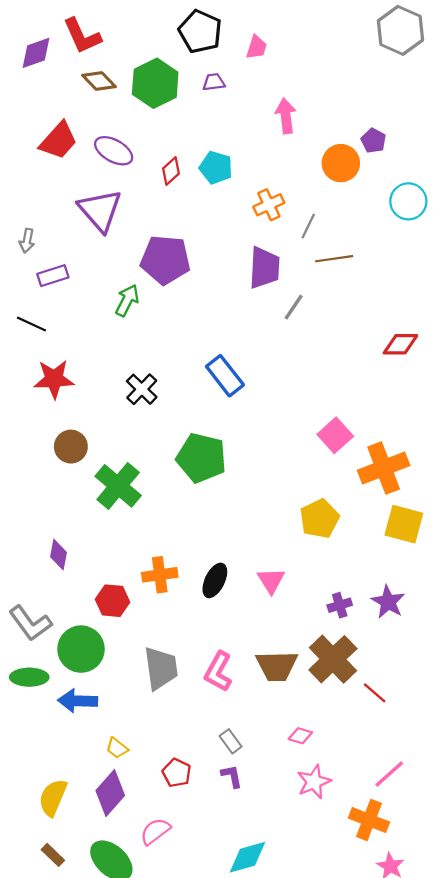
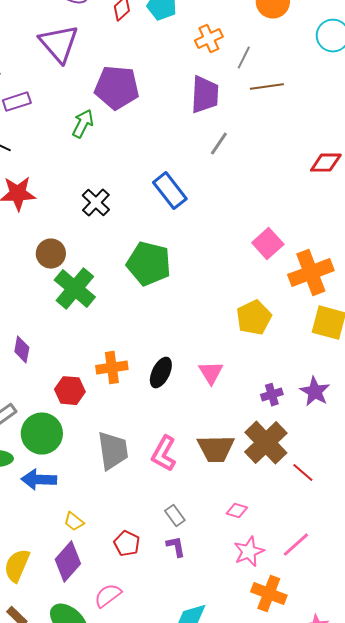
gray line: (294, 307) -> (219, 144), moved
brown circle: (71, 447) -> (51, 254), moved
pink line: (389, 774) -> (296, 545), moved
orange cross: (369, 820) -> (269, 594), moved

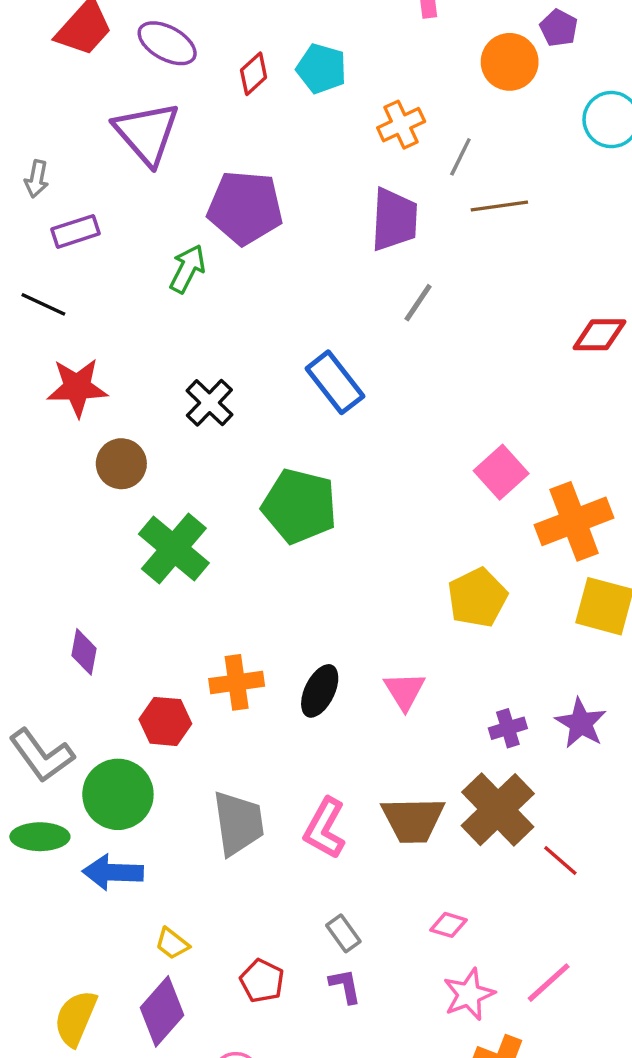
brown circle: (51, 254) -> (121, 464), moved

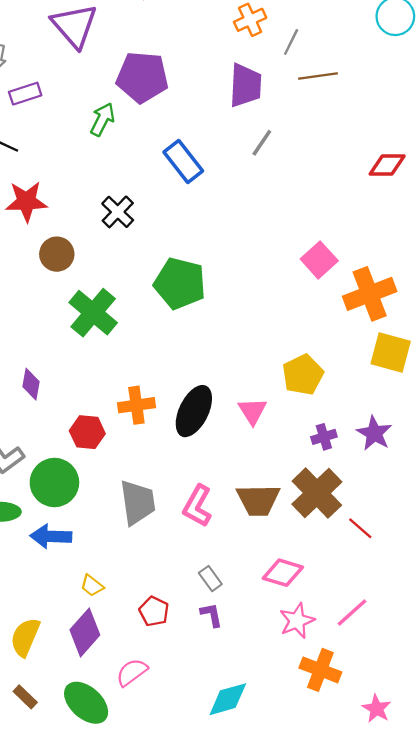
blue rectangle: (335, 382) -> (183, 162), moved
yellow pentagon: (477, 598) -> (303, 375), moved
black ellipse: (320, 691) -> (194, 411), size x1.4
pink diamond: (449, 925) -> (283, 573), size x1.6

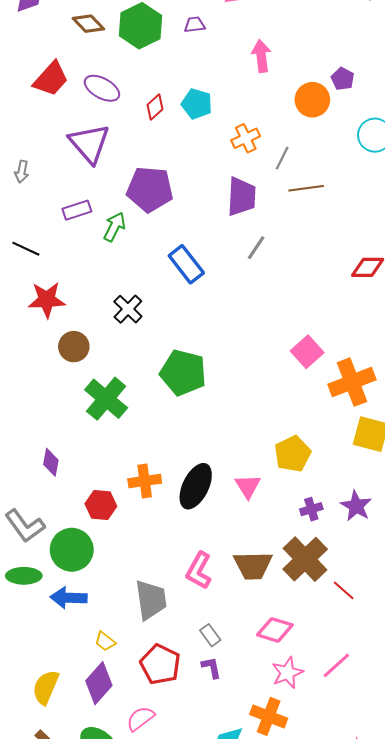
purple rectangle: (25, 94) -> (77, 210), moved
gray trapezoid: (138, 502) -> (151, 600), moved
red pentagon: (154, 611) -> (160, 664), size x1.5
orange cross: (320, 670) -> (269, 716), moved

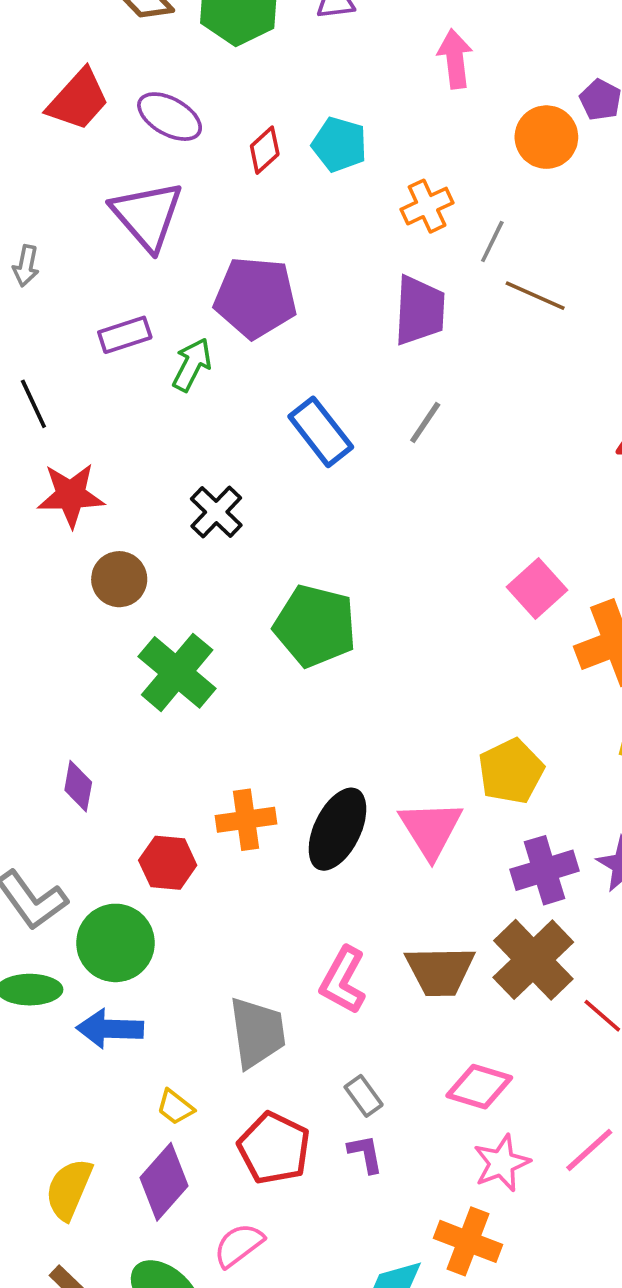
brown line: (306, 188) -> (535, 296), turned 32
gray line: (256, 248) -> (425, 422), moved
black line: (26, 249) -> (33, 404), turned 40
pink triangle: (248, 486) -> (431, 829), size x1.4
purple cross: (311, 509) -> (545, 870), size x1.6

